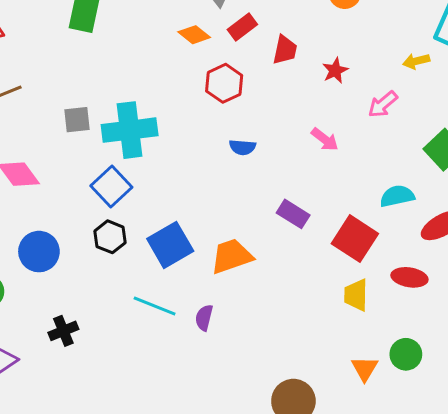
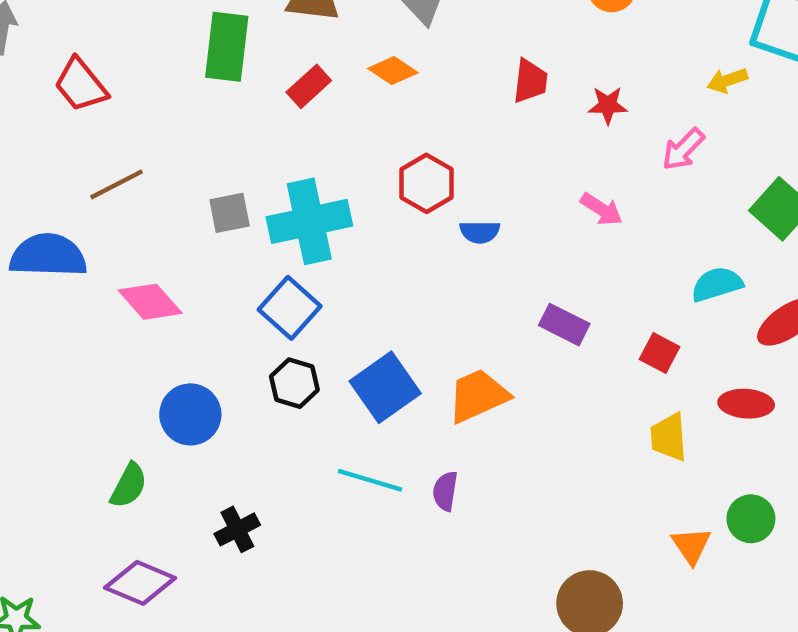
red rectangle: (242, 27) -> (309, 86), moved
red star: (335, 71) -> (608, 105), turned 30
red hexagon: (224, 83) -> (426, 183), moved
red square: (355, 239) -> (660, 353), size x0.6

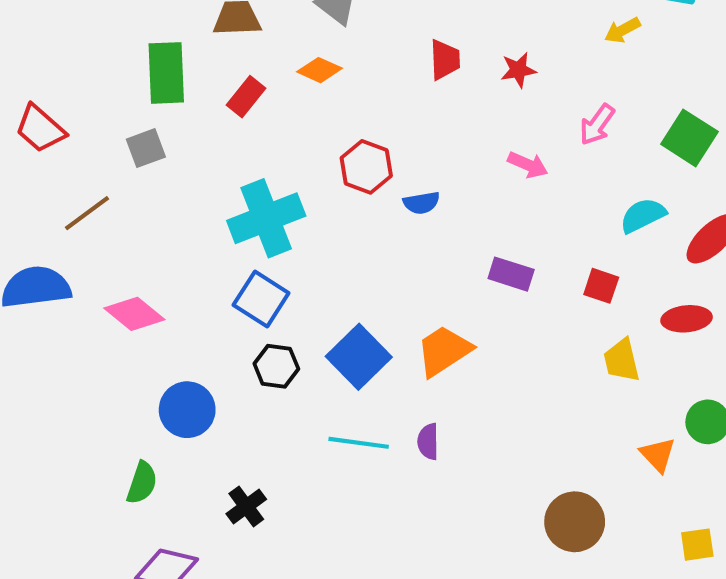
pink arrow: (683, 149) -> (597, 125), moved
gray square: (230, 213) -> (146, 148), moved

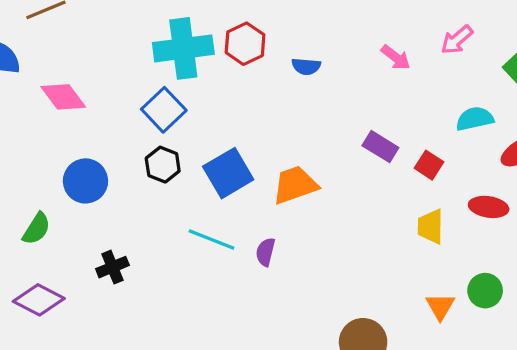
red hexagon: (366, 167) -> (245, 44), moved
purple rectangle: (511, 274) -> (380, 147), moved

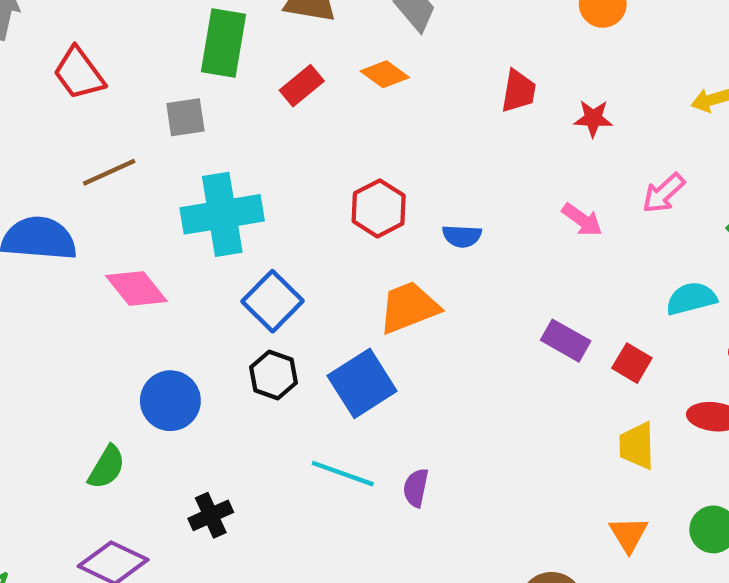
cyan cross: (183, 48) -> (222, 214), moved
orange trapezoid: (295, 185) -> (409, 307), moved
orange triangle: (440, 306) -> (628, 534), moved

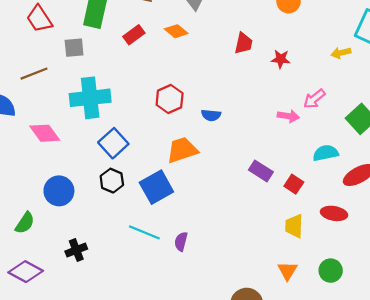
red trapezoid: (79, 73) -> (39, 19), moved
pink arrow: (582, 220) -> (288, 116), moved, turned -30

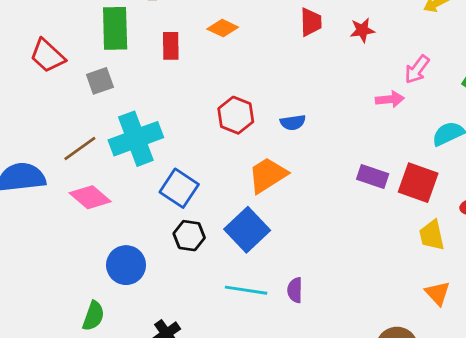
red rectangle: (134, 35) -> (171, 46), turned -40
brown line: (34, 74) -> (80, 149), moved
red square: (294, 184) -> (418, 183), size x1.6

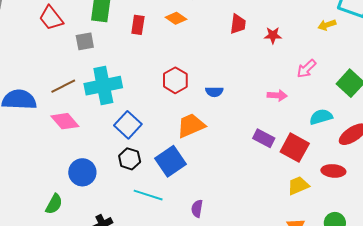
pink arrow: (390, 99) -> (277, 95), moved
yellow trapezoid: (432, 235) -> (298, 186), turned 70
cyan line: (246, 290) -> (148, 195), moved

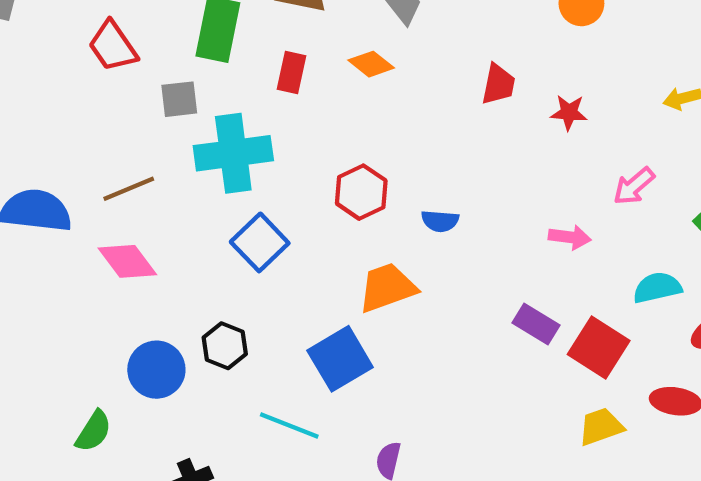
cyan cross: (103, 86) -> (233, 153), moved
blue square: (128, 125) -> (260, 242), moved
black hexagon: (130, 159) -> (225, 346), moved

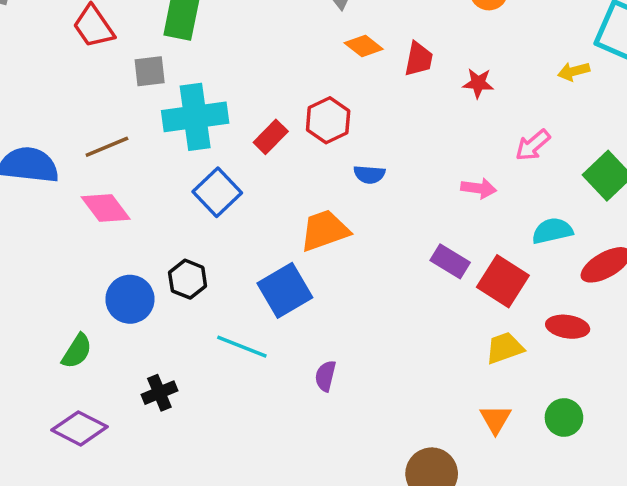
orange diamond: (371, 64) -> (364, 46), moved
red rectangle: (291, 72) -> (271, 137), moved, turned 32
red hexagon: (361, 192) -> (328, 120), moved

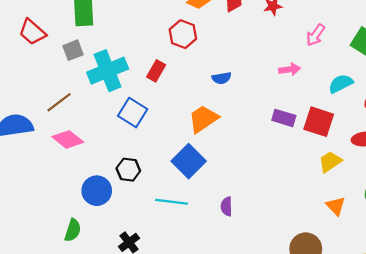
red hexagon: (328, 120) -> (183, 34), moved

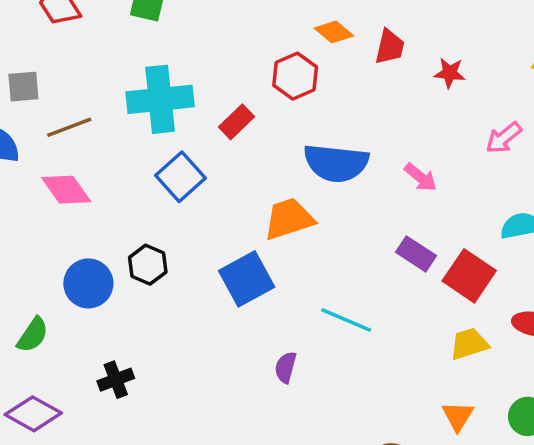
gray square: (73, 50) -> (23, 87), moved
pink arrow: (290, 69) -> (421, 177), moved, turned 30
blue semicircle: (222, 78) -> (336, 163), size x2.0
cyan line: (172, 202) -> (346, 320), moved

